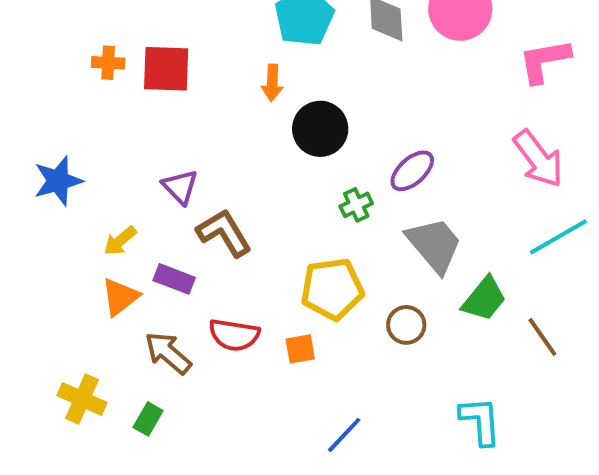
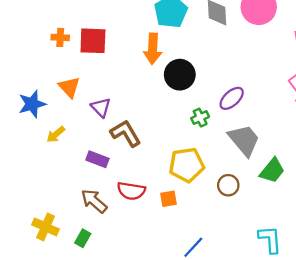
orange arrow: (272, 83) -> (153, 49), size x1.5
yellow arrow: (120, 241) -> (56, 134), moved
orange triangle: (120, 297) -> (69, 87), moved, turned -35

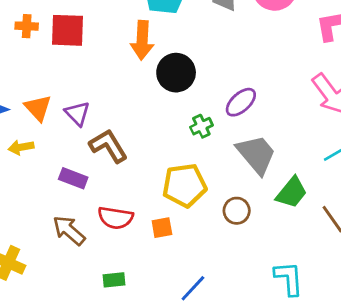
orange triangle: (69, 87) -> (38, 108), moved
yellow arrow: (56, 134) -> (21, 147), turned 30
green rectangle: (83, 238) -> (114, 280), moved, turned 54

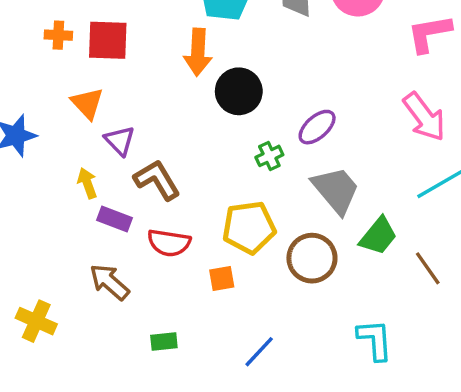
orange triangle: (38, 108) -> (87, 103), moved
yellow arrow: (21, 147) -> (87, 183), moved, turned 80
brown circle: (237, 211) -> (312, 258), size x1.5
red semicircle: (115, 218) -> (169, 243), moved

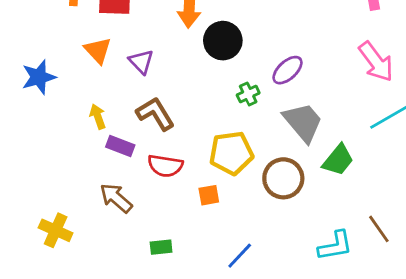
purple triangle: (120, 141) -> (141, 62), moved
brown line: (428, 268) -> (379, 229), moved
cyan L-shape: (375, 340) -> (335, 246), turned 84

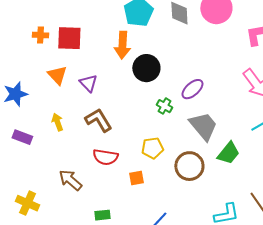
green cross: (248, 94) -> (164, 106), turned -35
purple rectangle: (120, 146) -> (22, 137), moved
yellow pentagon: (231, 153) -> (152, 148), size x0.7

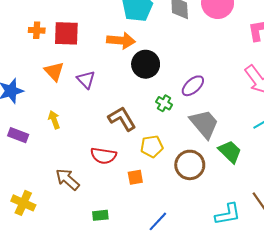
orange arrow: (122, 45) -> (121, 41), turned -88
brown L-shape: (98, 120) -> (122, 119), moved
green trapezoid: (228, 153) -> (230, 152), turned -85

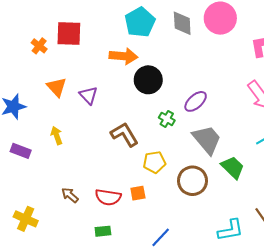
orange cross: (37, 30) -> (39, 46), turned 35
red square: (66, 33) -> (69, 34), moved
red semicircle: (103, 156) -> (108, 197), moved
brown arrow: (67, 179) -> (70, 195), size x0.7

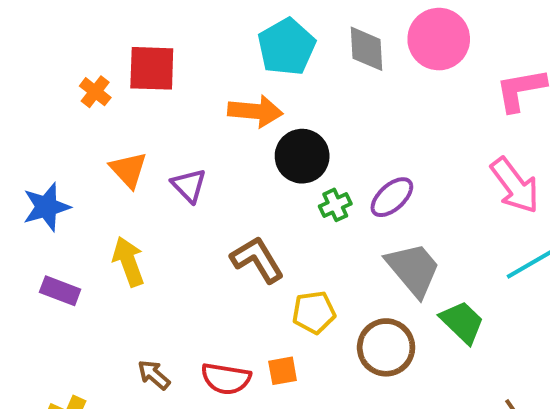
green cross: (167, 119) -> (335, 205), moved, turned 35
yellow arrow: (57, 135) -> (128, 262), size x1.4

